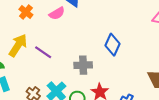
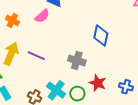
gray cross: (83, 65) -> (77, 61), turned 30

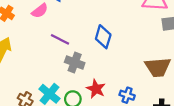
purple line: (36, 56) -> (60, 39), moved

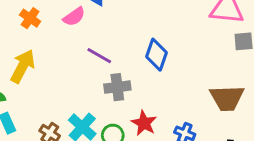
gray cross: (75, 62) -> (117, 87), turned -30

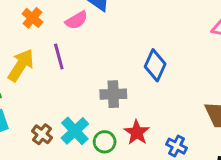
purple line: (99, 56) -> (59, 57), moved, turned 40

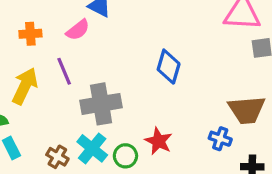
orange cross: (32, 18) -> (30, 34), turned -36
gray cross: (113, 94) -> (101, 104), moved, size x1.4
blue cross: (176, 146) -> (220, 139), moved

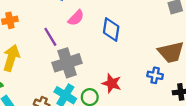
pink semicircle: (78, 30) -> (76, 18), moved
purple line: (64, 71) -> (50, 37), moved

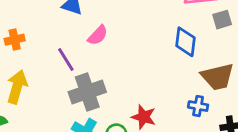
blue diamond: (111, 29) -> (186, 42), moved

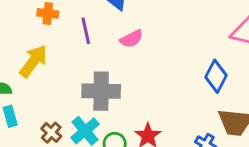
purple line: (66, 60) -> (86, 31), moved

